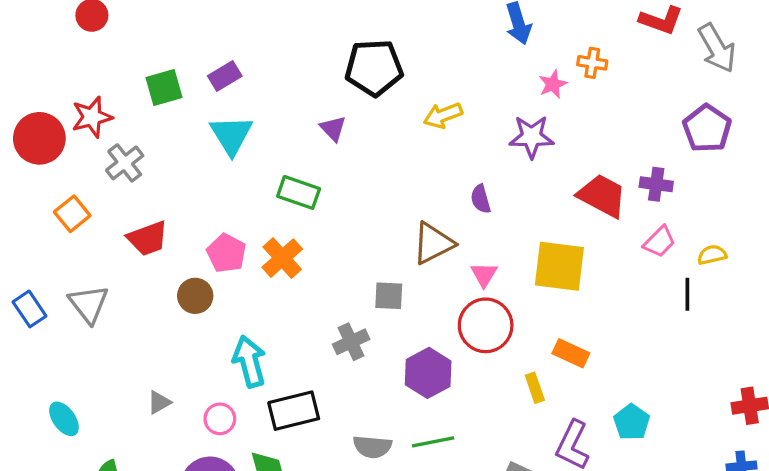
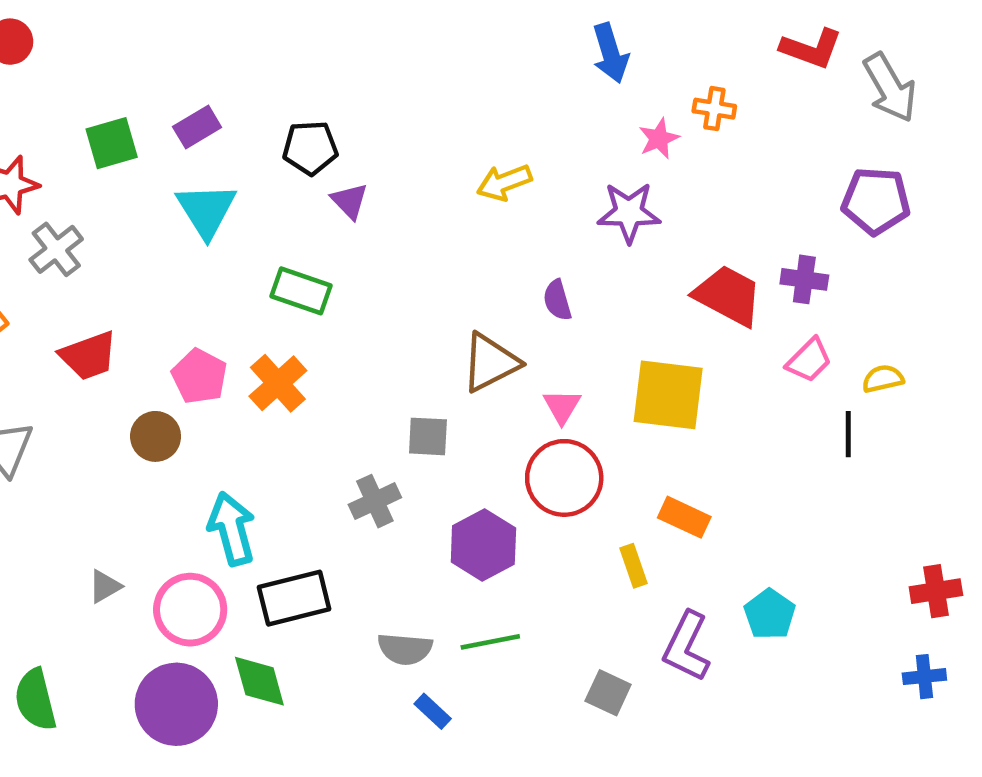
black pentagon: (374, 68) -> (310, 148), moved, size x0.7
purple pentagon: (707, 128) -> (876, 201), turned -30
pink circle: (220, 419) -> (190, 610), size x1.6

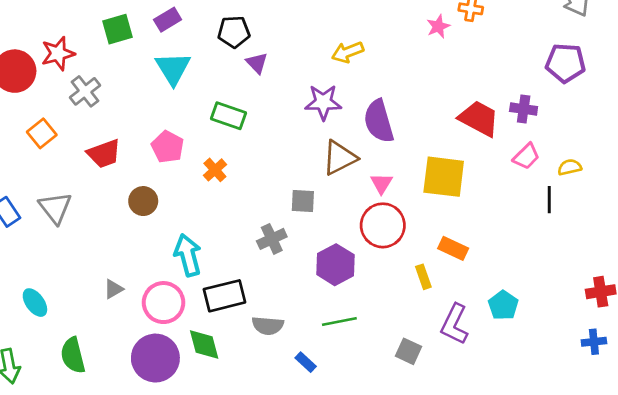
purple star: (629, 212) -> (323, 102), moved
purple semicircle: (557, 300) -> (379, 121), size x1.8
pink pentagon: (199, 376) -> (168, 147), moved
orange cross: (278, 383) -> (215, 170), size x0.7
gray semicircle: (405, 649) -> (268, 326), moved

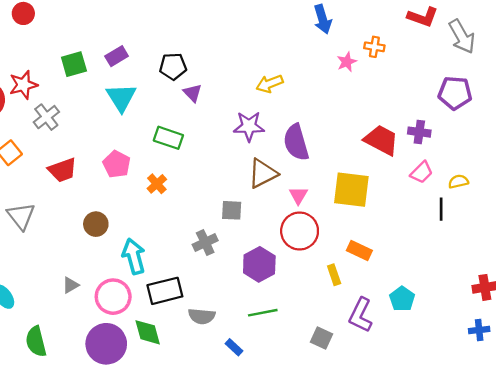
brown circle: (143, 201) -> (96, 224), moved

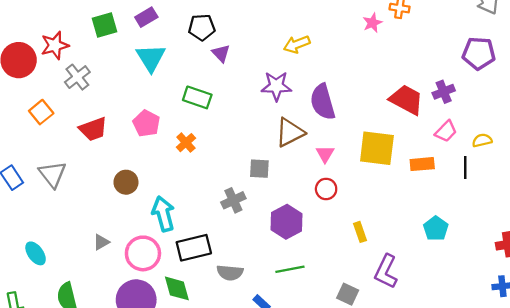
purple cross: (419, 132) -> (444, 92), turned -30
red circle: (300, 231) -> (326, 189), size x0.6
orange rectangle: (359, 251) -> (422, 164), moved, turned -30
cyan pentagon: (402, 299) -> (436, 229), moved

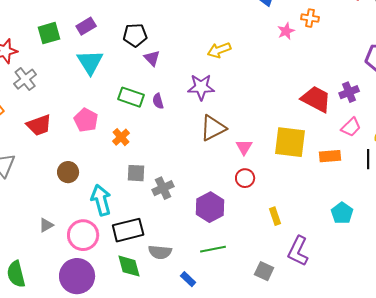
purple semicircle: (323, 102) -> (158, 101), moved, size x0.5
gray square: (259, 169) -> (136, 173), moved
green diamond: (177, 288) -> (129, 266), moved

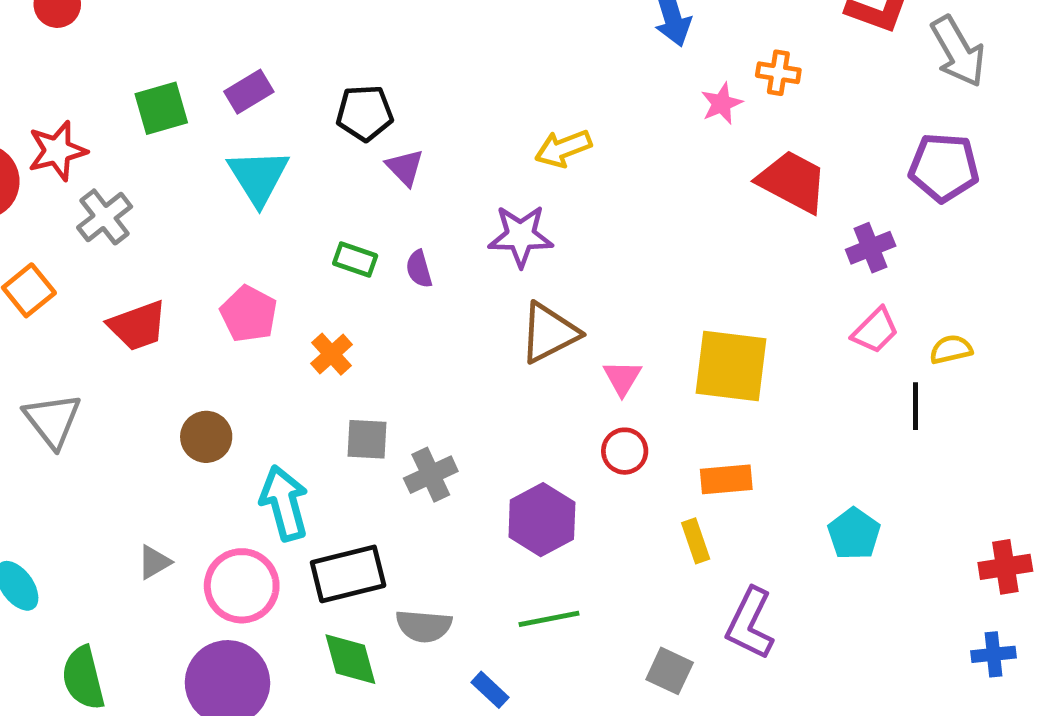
green rectangle: (131, 97) -> (355, 260), size x0.7
red trapezoid: (316, 99) -> (793, 182), moved
orange rectangle: (330, 156) -> (726, 479), moved

